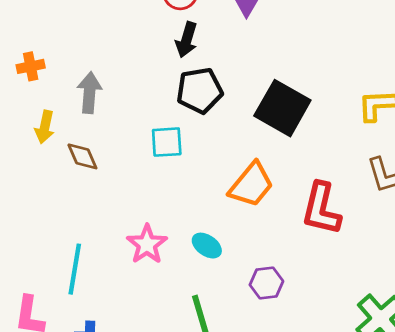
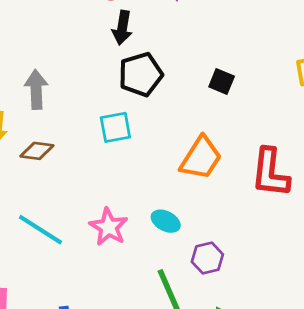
black square: (282, 108) -> (222, 81), size x0.5
brown diamond: (82, 156) -> (37, 151), turned -52
cyan line: (75, 269) -> (40, 230), moved, turned -60
purple hexagon: (266, 283) -> (207, 258), moved

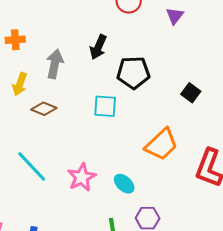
black arrow: (122, 28) -> (98, 47), moved

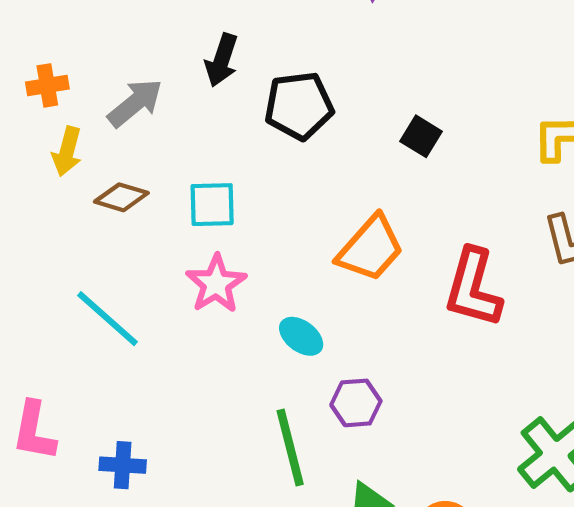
orange cross: (15, 40) -> (47, 85), moved
gray arrow: (55, 64) -> (135, 103), turned 44
cyan square: (105, 106) -> (212, 205), moved
pink star: (82, 177) -> (216, 284), moved

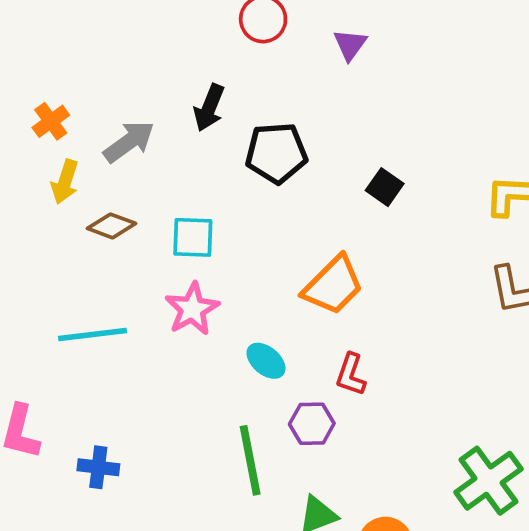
orange cross: (47, 85) -> (51, 121), turned -30
red L-shape: (473, 288) -> (351, 375), moved, size x0.6
cyan line: (107, 319) -> (92, 335), turned -52

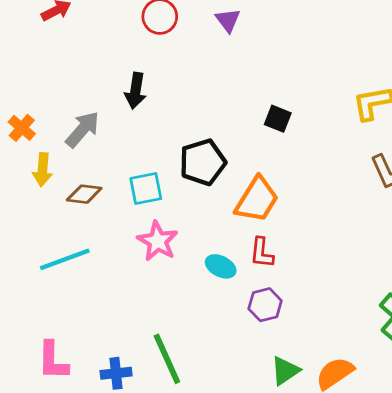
black pentagon: (276, 153) -> (203, 162), moved
cyan line: (92, 335) -> (65, 259), moved
red L-shape: (351, 375) -> (262, 253), moved
green line: (250, 460) -> (167, 359), moved

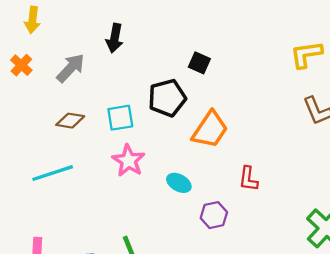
black square: (278, 119) -> (199, 63), moved
yellow arrow: (42, 170) -> (32, 20), moved
red L-shape: (262, 253) -> (248, 179), moved

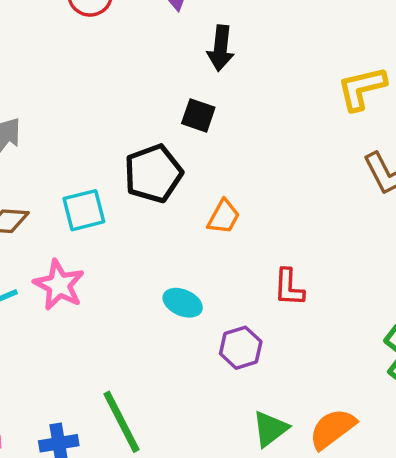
black arrow: (115, 38) -> (221, 48), moved
orange trapezoid: (210, 130) -> (224, 217), size x0.6
pink star: (128, 161) -> (59, 285), moved

